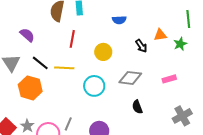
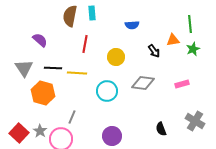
green line: (188, 19) -> (190, 24), moved
black line: (40, 63) -> (53, 68), turned -36
black semicircle: (137, 107) -> (161, 129), moved
gray cross: (182, 116) -> (195, 121), turned -30
gray line: (68, 124) -> (72, 117), moved

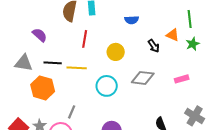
orange triangle: (173, 40) -> (173, 35), turned 32
gray triangle: (24, 68) -> (24, 63), turned -48

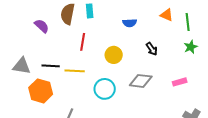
purple semicircle: (40, 35) -> (42, 26), moved
orange triangle: (173, 35) -> (167, 15), moved

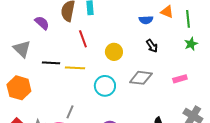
blue semicircle: (130, 23) -> (146, 20), moved
red line: (83, 42) -> (83, 39), turned -30
gray triangle: (22, 66) -> (22, 49), moved, turned 36
orange hexagon: (41, 91) -> (19, 88), moved

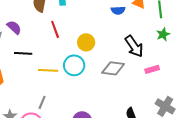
purple semicircle: (42, 23) -> (14, 27), moved
black arrow: (152, 46) -> (134, 46), moved, size x1.6
yellow line: (75, 68) -> (48, 70), moved
cyan circle: (105, 86) -> (74, 65), moved

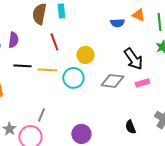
purple semicircle: (14, 27) -> (13, 40), turned 56
pink rectangle: (152, 69) -> (142, 83), moved
yellow line: (48, 70) -> (47, 70), moved

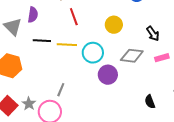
yellow circle: (85, 55) -> (114, 25), moved
black arrow: (133, 59) -> (153, 34), size x0.7
purple circle: (81, 134) -> (108, 75), moved

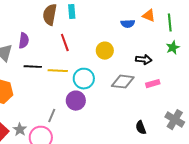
black arrow: (153, 34) -> (144, 60), turned -49
purple circle: (108, 75) -> (76, 101), moved

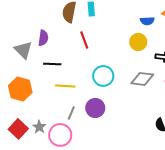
yellow circle: (105, 51) -> (138, 42), moved
yellow line: (58, 71) -> (65, 86), moved
purple circle: (76, 101) -> (95, 108), moved

